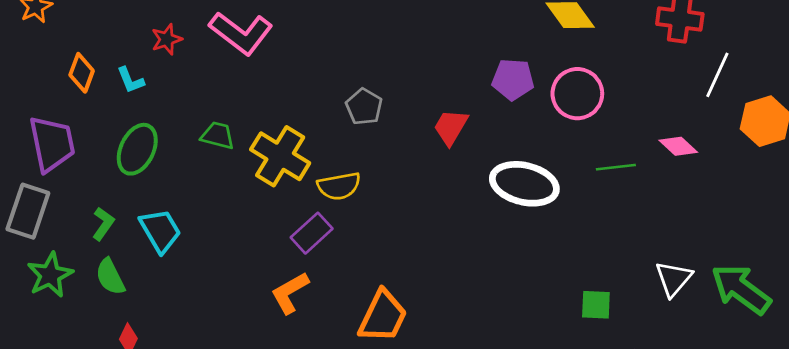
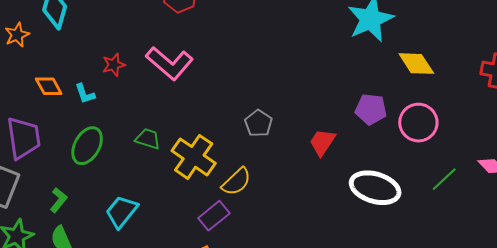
orange diamond: (82, 73) -> (49, 86), turned -52
green line: (616, 167) -> (444, 179), turned -40
yellow semicircle: (339, 186) -> (236, 182), turned -36
cyan trapezoid: (160, 231) -> (122, 212), moved, turned -114

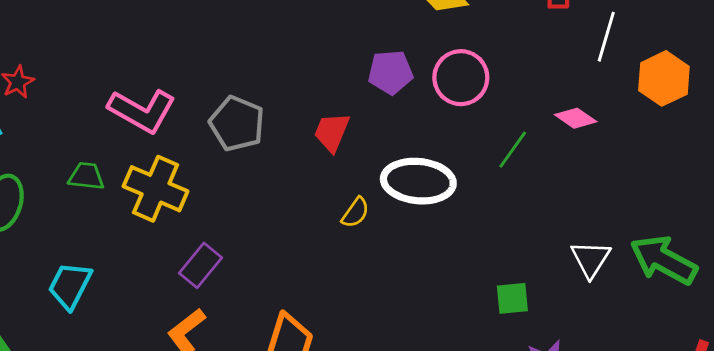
pink L-shape: (170, 63) -> (142, 111), moved
gray pentagon: (258, 123) -> (237, 124), size x1.4
yellow semicircle: (236, 182) -> (355, 213), moved, size x0.7

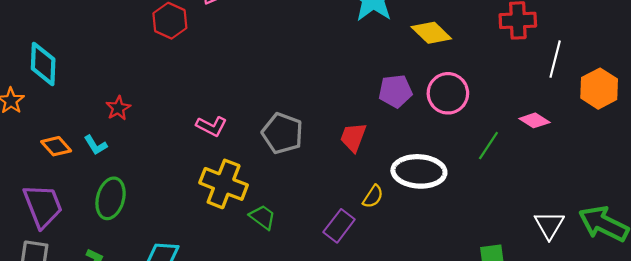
pink L-shape: (142, 111) -> (211, 126), size x0.6
green trapezoid: (86, 176) -> (263, 217), moved, turned 32
purple rectangle: (200, 265) -> (339, 226), moved

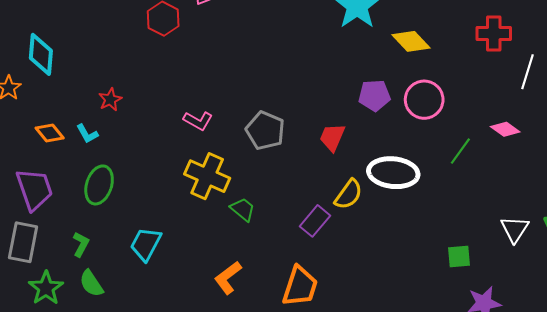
yellow semicircle: (373, 196) -> (348, 194), size x1.4

